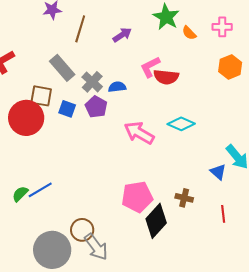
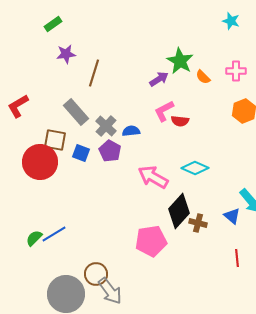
purple arrow: (122, 35) -> (159, 79), moved
red semicircle: (166, 77) -> (180, 121), size x0.7
brown cross: (184, 198) -> (198, 223), moved
black diamond: (156, 221) -> (179, 211), moved

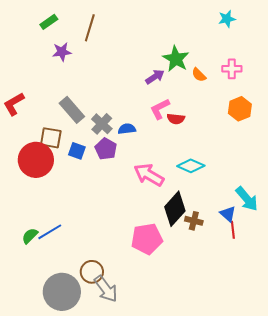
cyan star: (231, 21) -> (227, 19), turned -30
brown line: (94, 73) -> (90, 28), moved
red line: (237, 258) -> (233, 230), moved

